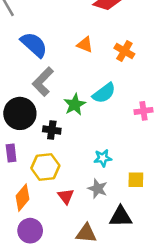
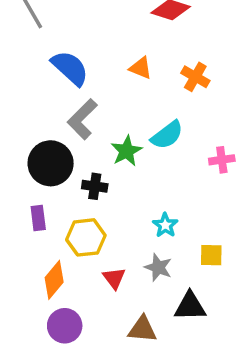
cyan star: (103, 158) -> (165, 225), turned -30

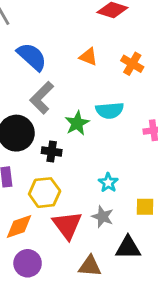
cyan semicircle: (167, 135) -> (110, 110), turned 32
red triangle: (114, 278) -> (67, 225), size x1.6
orange diamond: (54, 280) -> (19, 226), turned 32

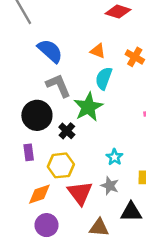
gray L-shape: (42, 98) -> (58, 86), turned 112
cyan semicircle: (110, 110) -> (104, 78), moved, turned 115
green star: (77, 123) -> (88, 107), size x1.4
black cross: (52, 152) -> (67, 131), turned 35

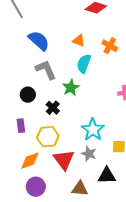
green star: (88, 107) -> (71, 88), size x0.7
black circle: (37, 115) -> (28, 95), size x0.6
cyan star: (115, 157) -> (93, 130), size x1.6

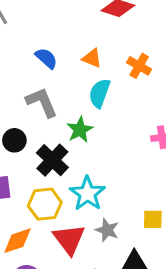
blue semicircle: (39, 41) -> (46, 58), moved, size x0.7
black cross: (53, 108) -> (52, 160), size x1.5
cyan star: (93, 130) -> (87, 194), moved

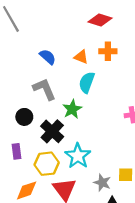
orange cross: (139, 66) -> (108, 51), moved, turned -30
gray star: (107, 230) -> (102, 183), moved

